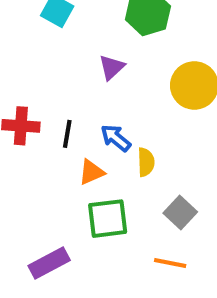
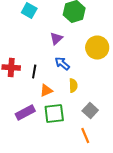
blue arrow: (116, 138) -> (62, 64), moved
purple rectangle: (49, 263) -> (25, 112), moved
orange line: (170, 263) -> (85, 136), turned 56

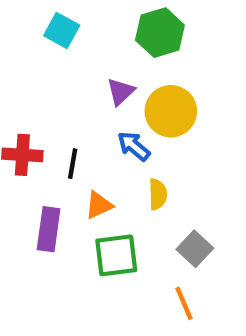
yellow circle: (97, 48) -> (171, 111), moved
purple rectangle: (25, 112) -> (49, 229), moved, turned -54

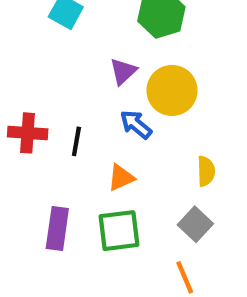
yellow semicircle: (158, 194) -> (206, 171), moved
orange triangle: (99, 205) -> (121, 178), moved
purple rectangle: (49, 229) -> (57, 228), moved

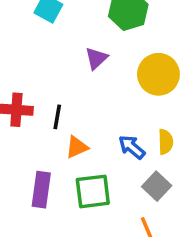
yellow circle: (172, 90) -> (158, 74), moved
blue arrow: (136, 124) -> (132, 147), moved
orange triangle: (121, 178) -> (77, 147), moved

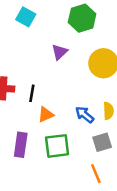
gray square: (157, 186) -> (102, 142), turned 30

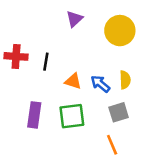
orange triangle: (46, 115) -> (73, 81), moved, turned 42

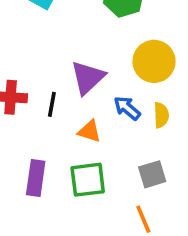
purple triangle: (74, 19) -> (88, 78), moved, size x1.5
yellow semicircle: (125, 80) -> (161, 115), moved
blue arrow: (100, 84) -> (127, 108), moved

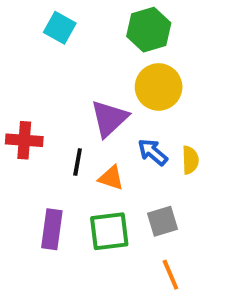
yellow circle: (154, 61) -> (159, 87), moved
black line: (52, 104) -> (78, 162), moved
gray square: (152, 174) -> (163, 221), moved

